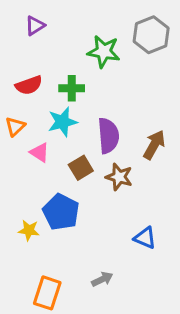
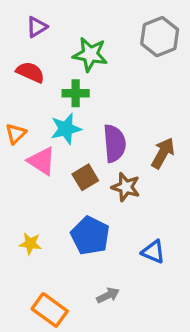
green star: (104, 52) -> (90, 54), moved
red semicircle: (29, 85) -> (30, 72), moved, turned -136
pink triangle: (40, 152) -> (42, 161), size x1.4
blue pentagon: (61, 212) -> (90, 236), moved
orange rectangle: (47, 293) -> (50, 310), turned -72

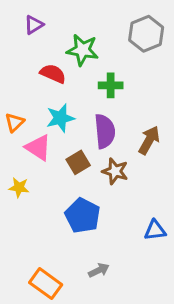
red semicircle: (30, 72) -> (53, 74), moved
green cross: (76, 93) -> (111, 85), moved
yellow star: (30, 244) -> (19, 187), moved
blue triangle: (153, 252) -> (155, 230), moved, turned -30

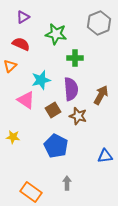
red semicircle: (53, 74) -> (21, 44), moved
orange triangle: (15, 122) -> (10, 66), moved
yellow star: (19, 187) -> (13, 137), moved
gray arrow: (99, 270) -> (67, 183), turned -64

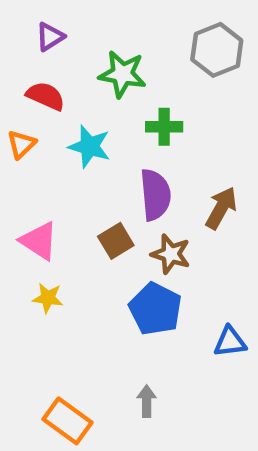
cyan star: (41, 80) -> (89, 146), moved, turned 30
pink triangle: (26, 100) -> (39, 241), moved
yellow star: (13, 137) -> (48, 298), moved
blue pentagon: (56, 146) -> (155, 309), moved

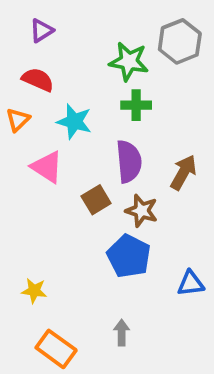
green star: (122, 74) -> (129, 61), moved
pink triangle: (39, 241) -> (47, 167), moved
yellow star: (48, 298) -> (34, 291), moved

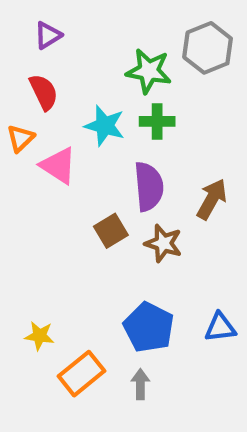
red semicircle: (38, 80) -> (44, 92), turned 40
cyan star: (74, 121) -> (105, 126), moved
pink triangle: (47, 167) -> (58, 166), moved
blue pentagon: (129, 256) -> (149, 327), moved
orange rectangle: (56, 349) -> (81, 374), moved, turned -75

